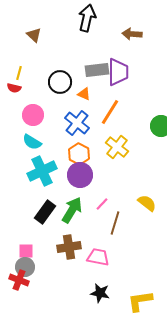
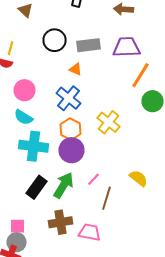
purple trapezoid: (118, 72) -> (126, 47), moved, turned -92
black circle: (60, 82) -> (54, 40), moved
orange line: (110, 112) -> (140, 75), moved
cyan cross: (42, 171) -> (34, 146), turned 32

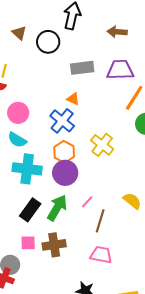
black circle: (54, 40) -> (48, 42), moved
orange triangle: (76, 69) -> (73, 99), moved
pink square: (18, 226) -> (28, 243), moved
pink trapezoid: (90, 232) -> (101, 255), moved

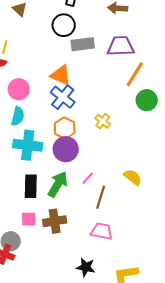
black circle: (48, 42) -> (64, 25), moved
orange triangle: (73, 99) -> (61, 75), moved, size x1.6
cyan semicircle: (17, 140) -> (18, 116), turned -108
yellow cross: (102, 145) -> (103, 121), size x0.7
black rectangle: (30, 210) -> (31, 186), turned -35

